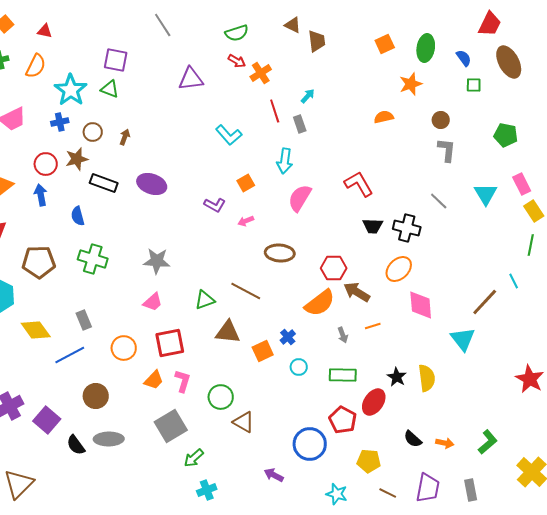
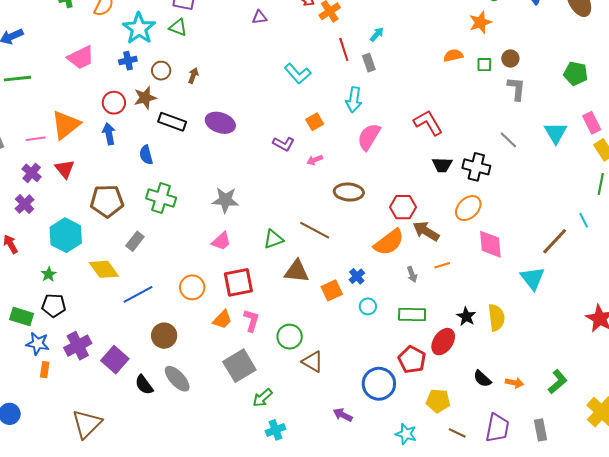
purple triangle: (191, 79) -> (259, 17), size x0.6
green square: (474, 85) -> (484, 65), moved
gray rectangle: (84, 320) -> (135, 241), moved, turned 60
gray ellipse: (109, 439) -> (177, 379), turned 48

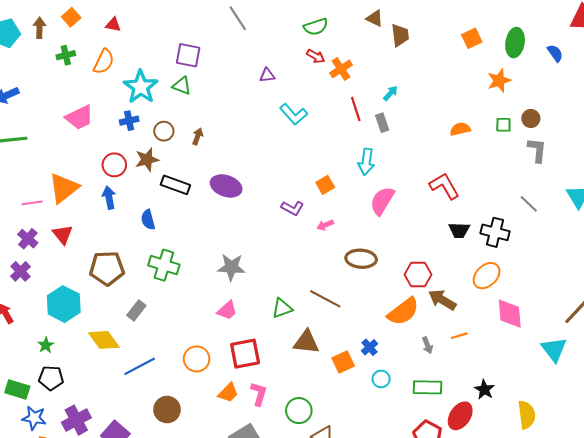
orange semicircle: (453, 55) -> (460, 129), moved
cyan L-shape: (298, 74) -> (294, 114), moved
yellow semicircle: (496, 317) -> (527, 415), moved

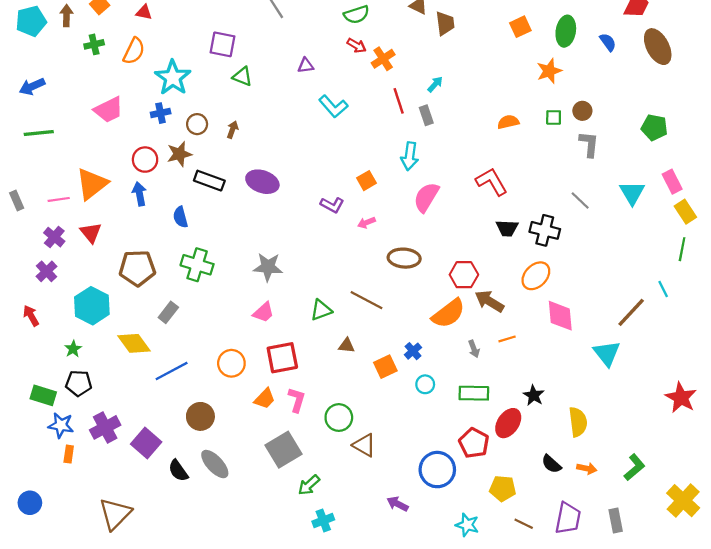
green triangle: (182, 86) -> (242, 76), moved
brown triangle: (306, 342) -> (347, 346), size x0.6

